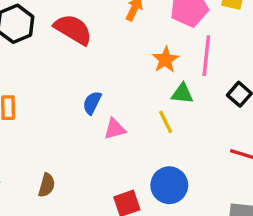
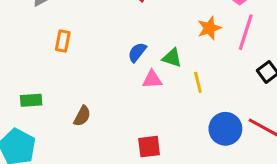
green triangle: (182, 94) -> (172, 58), moved
blue circle: (169, 185) -> (225, 129), moved

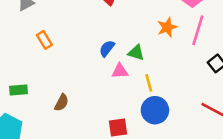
orange rectangle: (63, 41) -> (44, 40), turned -42
yellow line: (198, 82) -> (149, 83), moved
blue circle: (225, 129) -> (155, 110), moved

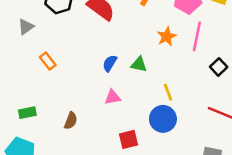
pink triangle: (120, 71) -> (113, 97), moved
yellow line: (149, 83) -> (168, 92), moved

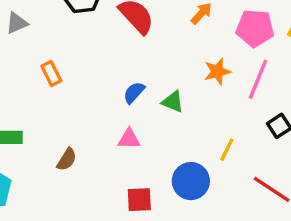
gray triangle: (26, 27) -> (17, 23), moved
yellow line: (168, 92) -> (227, 150), moved, turned 36

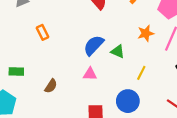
blue semicircle: (134, 93) -> (94, 45), size x1.5
yellow line: (227, 150) -> (141, 73), moved

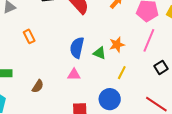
orange star: (146, 33) -> (117, 45), moved
blue semicircle: (94, 45) -> (77, 48), turned -30

